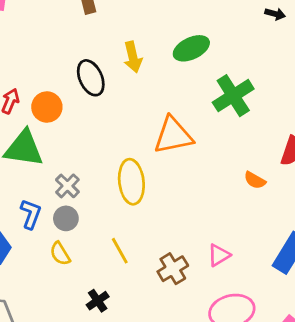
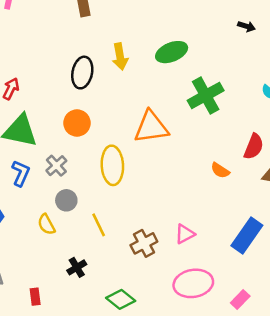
black ellipse: (91, 78) -> (82, 73), turned 32
orange circle: (47, 107) -> (77, 123), moved
blue L-shape: (31, 214) -> (21, 173), moved
gray circle: (66, 218) -> (66, 200), moved

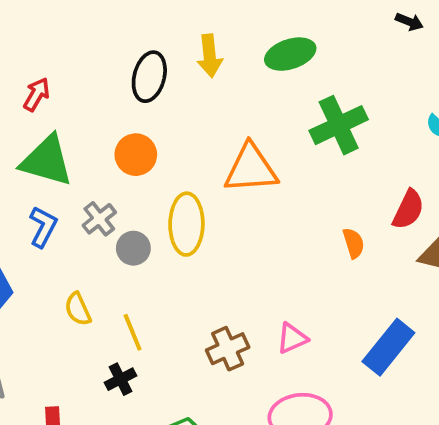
orange semicircle: (220, 170) -> (354, 243), turned -144
gray circle: (66, 200) -> (133, 248), moved
yellow line: (99, 225) -> (133, 332), moved

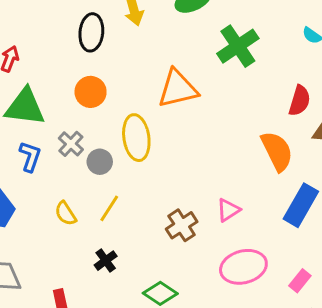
orange semicircle: (354, 243) -> (277, 151), moved, size x1.8
yellow line: (133, 332) -> (109, 208), moved, turned 64

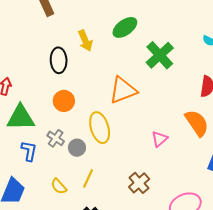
pink triangle: (228, 210) -> (160, 139), moved

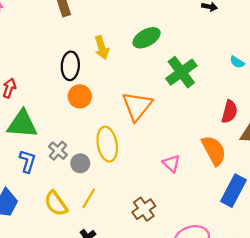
orange triangle: (123, 90) -> (137, 106), turned -36
orange circle: (64, 101) -> (80, 96), moved
pink triangle: (160, 139) -> (171, 163), turned -42
yellow semicircle: (59, 186) -> (56, 203), size x1.4

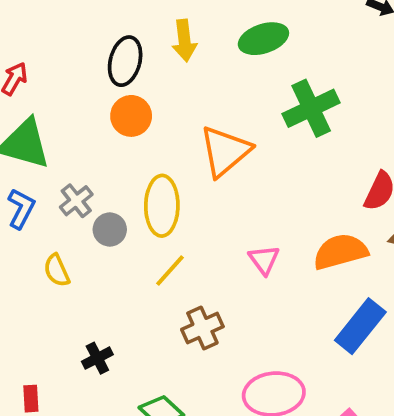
orange semicircle: (214, 150) -> (340, 252), turned -88
yellow line: (89, 198) -> (170, 271), moved
yellow semicircle: (56, 203) -> (57, 270), moved, size x0.7

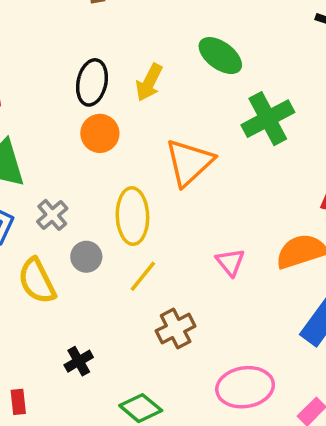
green ellipse: (263, 39) -> (220, 56), turned 57
yellow arrow: (184, 40) -> (149, 82), moved, turned 36
gray circle: (110, 230) -> (86, 257), moved
yellow semicircle: (57, 270) -> (37, 281), size x1.5

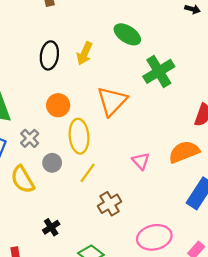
orange circle: (100, 133) -> (58, 105), moved

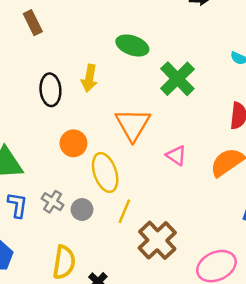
gray cross: (30, 138) -> (53, 202), moved
pink triangle: (141, 161) -> (176, 155), moved
yellow semicircle: (23, 179) -> (64, 262), moved, turned -128
brown cross: (110, 204) -> (157, 240), size x1.4

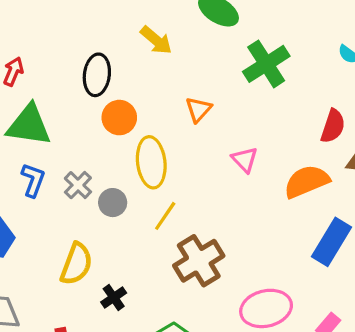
yellow arrow: (89, 78) -> (156, 40), turned -72
black ellipse: (50, 90) -> (97, 75), moved
orange triangle: (133, 124) -> (198, 109), size x0.6

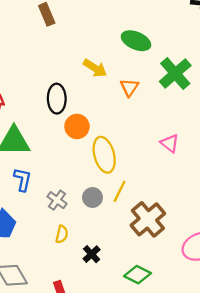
orange triangle: (198, 109) -> (129, 88), moved
gray cross: (78, 185) -> (57, 200), moved
gray circle: (113, 203) -> (93, 198), moved
yellow semicircle: (76, 264) -> (62, 234), size x0.6

